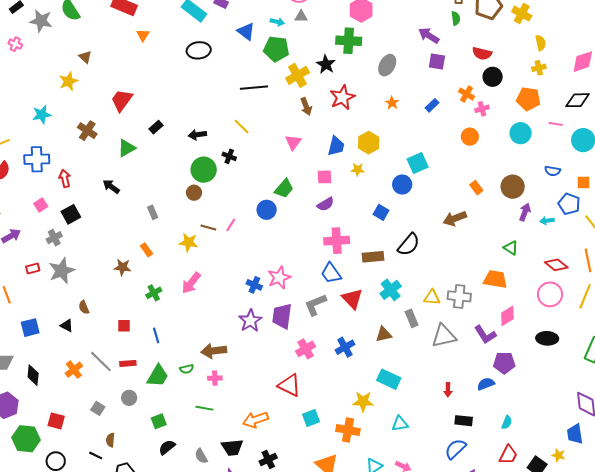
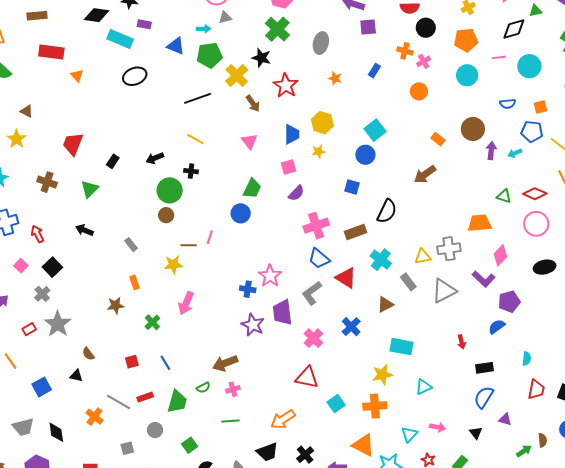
green cross: (349, 41) -> (277, 29), turned -35
green triangle: (511, 248) -> (504, 196), moved
orange rectangle: (146, 250) -> (134, 282), turned 32
gray square: (98, 408) -> (127, 448), turned -32

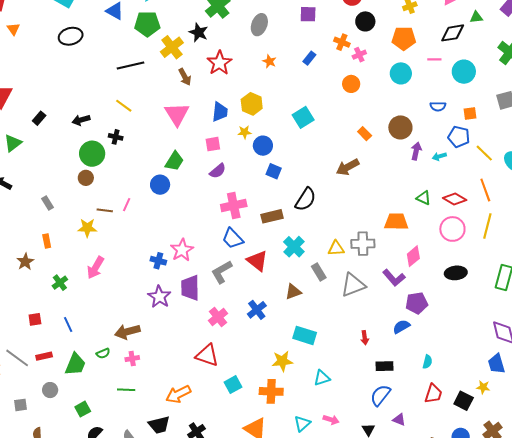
pink triangle: (249, 141) -> (177, 114), size x1.5
blue circle: (365, 155) -> (263, 146), moved
brown star: (116, 305) -> (25, 262), turned -30

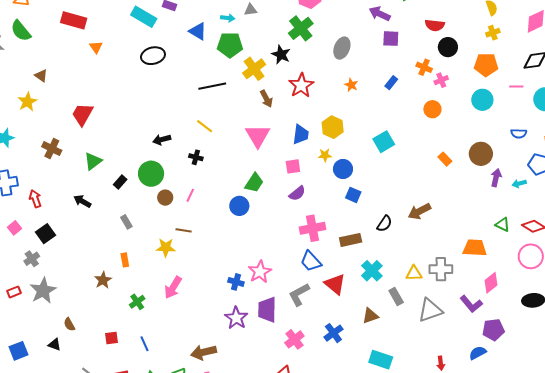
black rectangle: (39, 118) -> (120, 182), moved
green circle: (92, 154) -> (151, 174), moved
brown arrow: (348, 167) -> (419, 211), moved
black semicircle: (306, 199) -> (384, 224), size x0.7
pink line: (127, 205) -> (190, 195), moved

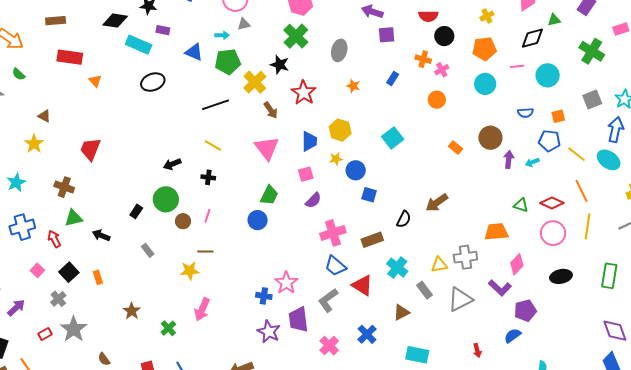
green semicircle: (21, 31) -> (19, 74), size x0.6
green triangle: (93, 161) -> (74, 218), moved, turned 30
orange rectangle: (125, 260) -> (98, 277), moved

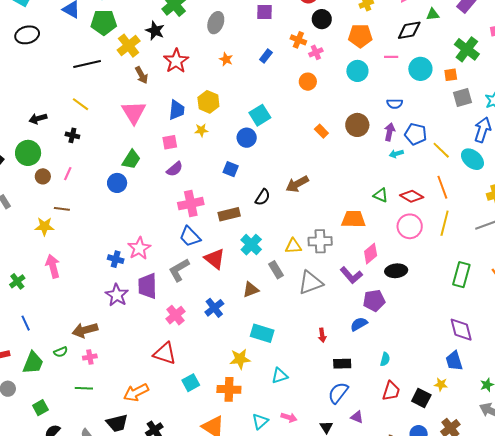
orange square: (558, 116) -> (451, 75), moved
purple arrow: (509, 159) -> (390, 132), moved
blue circle: (356, 170) -> (247, 138), moved
black ellipse: (561, 276) -> (396, 271), moved
pink arrow: (202, 309) -> (53, 266), turned 135

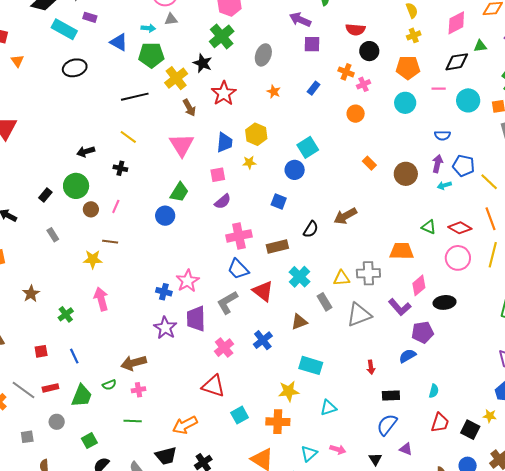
brown circle: (357, 125) -> (406, 174), moved

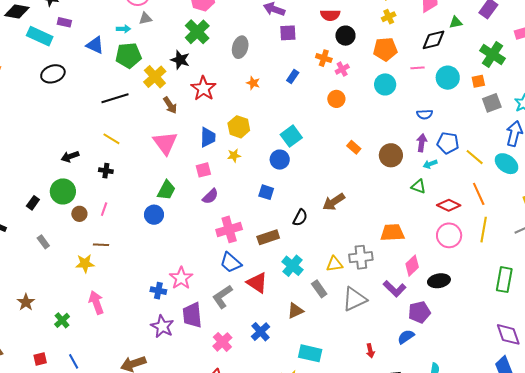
green triangle: (429, 227) -> (418, 186), moved

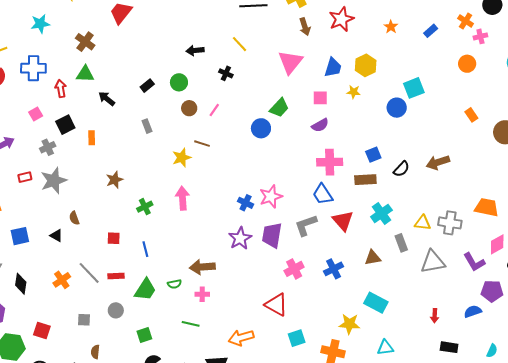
green circle: (63, 191) -> (179, 82), size x0.7
blue square: (266, 192) -> (373, 155), moved, turned 35
yellow star: (85, 264) -> (182, 158), turned -30

